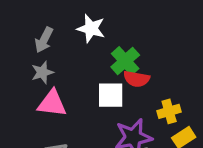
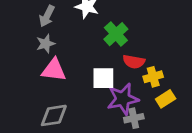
red semicircle: (137, 79) -> (134, 62), moved
white square: (111, 95) -> (103, 78), moved

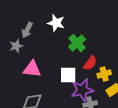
gray star: (46, 44) -> (16, 46), moved
red semicircle: (134, 62) -> (90, 63), turned -63

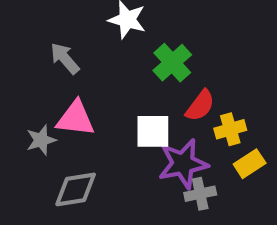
gray arrow: (27, 30) -> (65, 58), moved, turned 112
gray star: (16, 46) -> (41, 140), moved

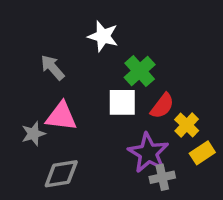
yellow cross: (230, 129) -> (187, 125), turned -30
white square: (153, 131) -> (122, 102), moved
purple star: (183, 164) -> (148, 153), turned -30

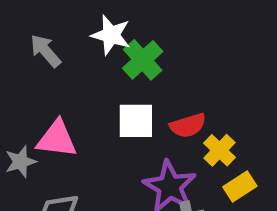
gray arrow: (53, 68) -> (45, 51), moved
green cross: (140, 71) -> (143, 60), moved
red semicircle: (162, 106) -> (188, 125), turned 36

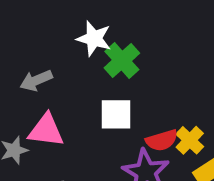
gray arrow: (45, 51) -> (36, 80), moved, turned -72
red semicircle: (188, 125) -> (162, 140), moved

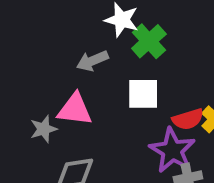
gray arrow: (36, 80) -> (92, 61), moved

